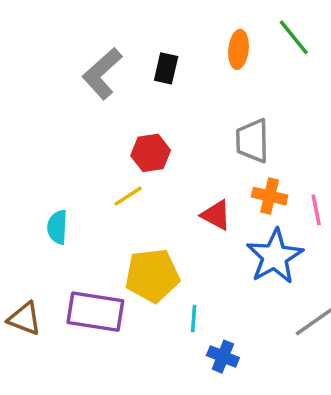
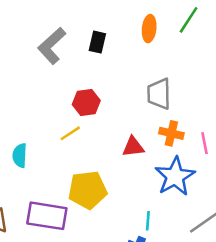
green line: (294, 37) -> (189, 20), turned 72
red triangle: (216, 215) -> (133, 147), turned -35
cyan line: (194, 319) -> (148, 221), moved

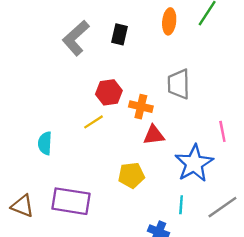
orange cross: (171, 133) -> (141, 107), moved
yellow pentagon: (88, 190) -> (131, 175), moved, size x0.7
cyan line: (148, 221) -> (181, 205), moved

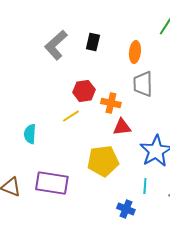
orange ellipse: (169, 21) -> (135, 52), moved
yellow pentagon: (131, 175) -> (103, 161), size x1.4

